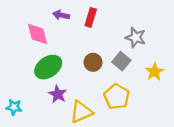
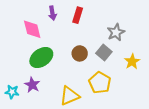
purple arrow: (61, 15) -> (52, 13), turned -112
gray star: (136, 38) -> (116, 32), turned 30
purple star: (58, 94) -> (32, 85), moved

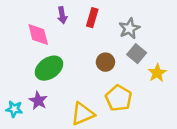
gray star: (116, 32) -> (129, 28), moved
gray square: (104, 52) -> (137, 54), moved
brown circle: (80, 53) -> (105, 62), moved

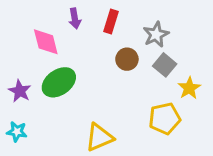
brown circle: (105, 62) -> (127, 59), moved
yellow pentagon: (119, 98) -> (165, 119), moved, turned 30
purple star: (38, 101) -> (20, 91), moved

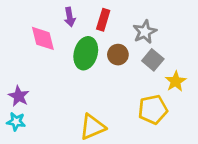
green ellipse: (59, 82) -> (86, 53), moved, turned -40
purple star: (20, 91) -> (19, 96), moved

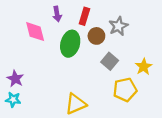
brown circle: (118, 55) -> (96, 36), moved
gray square: (153, 60) -> (110, 61), moved

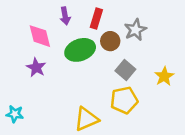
green ellipse: (70, 44) -> (80, 50), turned 55
purple star: (15, 79) -> (36, 67), moved
yellow pentagon: (125, 90) -> (124, 100), moved

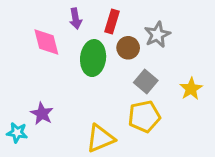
green ellipse: (80, 50) -> (93, 58), turned -64
purple star: (36, 67) -> (42, 114), moved

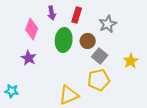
pink diamond: (46, 42) -> (32, 29), turned 35
brown circle: (128, 48) -> (88, 41), moved
purple star: (42, 114) -> (29, 58), moved

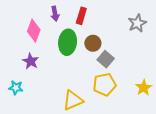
gray star: (108, 24) -> (137, 23), moved
yellow star: (131, 61) -> (144, 88), moved
cyan star: (12, 91) -> (16, 88), moved

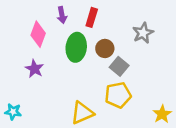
gray star: (137, 23) -> (143, 33), moved
cyan star: (16, 88) -> (13, 112), moved
yellow star: (144, 88) -> (162, 114), moved

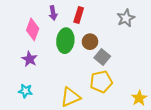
gray star: (143, 33) -> (126, 18), moved
cyan star: (13, 112) -> (25, 91), moved

